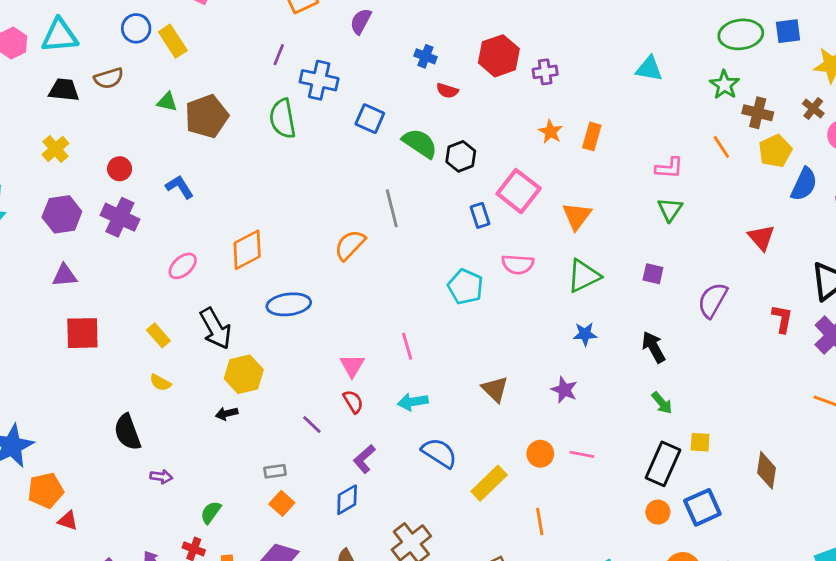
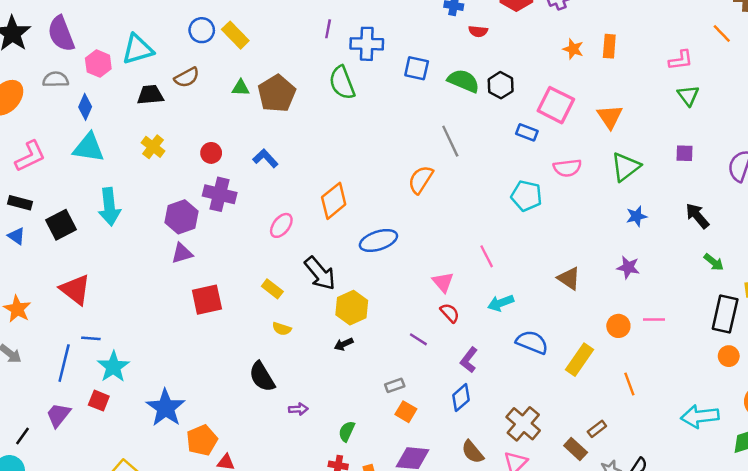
purple hexagon: (62, 214) -> (182, 217), moved
blue rectangle: (480, 215) -> (527, 132), turned -40

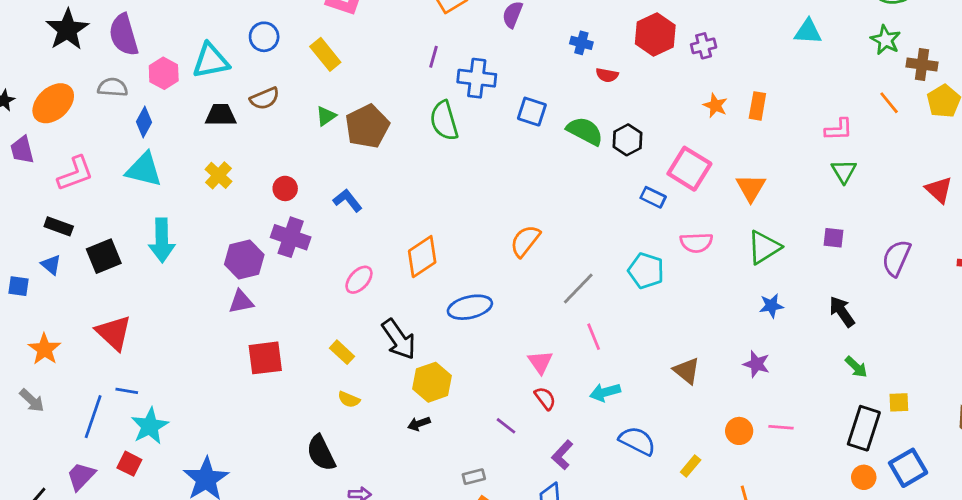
blue circle: (202, 30) -> (264, 37), moved
green triangle: (241, 88) -> (326, 116), turned -42
gray line: (450, 141) -> (578, 288), moved, turned 64
yellow rectangle: (580, 360) -> (691, 466), size x0.6

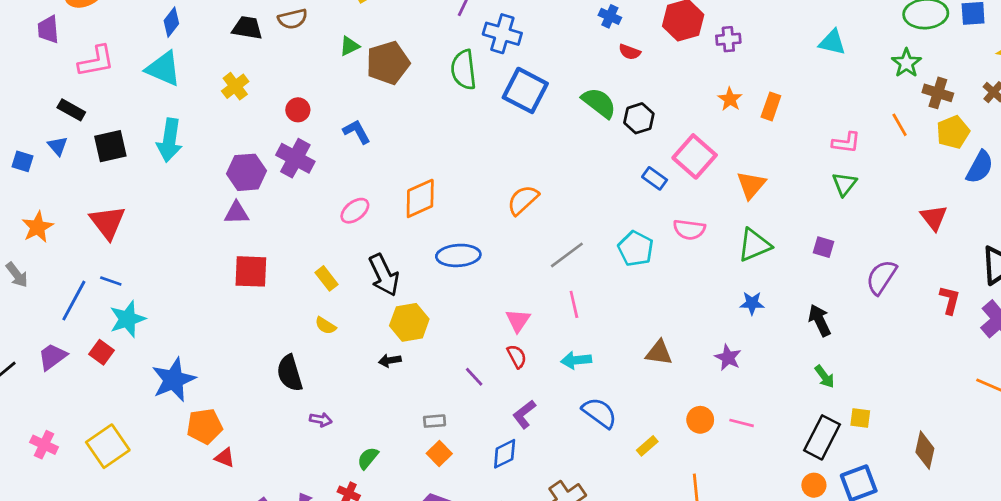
blue square: (532, 112) -> (525, 90), moved, size x1.5
brown triangle: (687, 371) -> (659, 353), turned -40

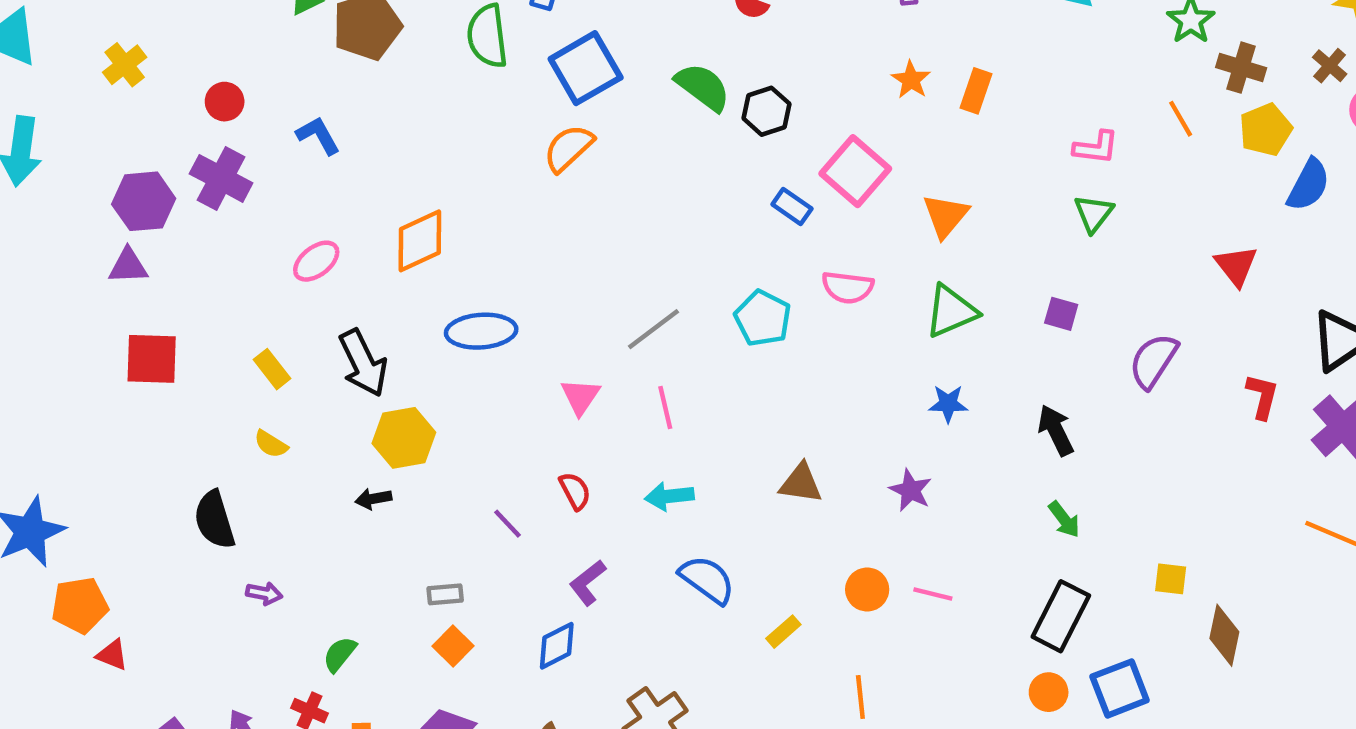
blue square: (525, 90) -> (586, 68), turned 33
orange semicircle: (523, 200) -> (568, 148), moved
pink triangle: (518, 320) -> (580, 397), moved
yellow square: (860, 418) -> (1171, 579), moved

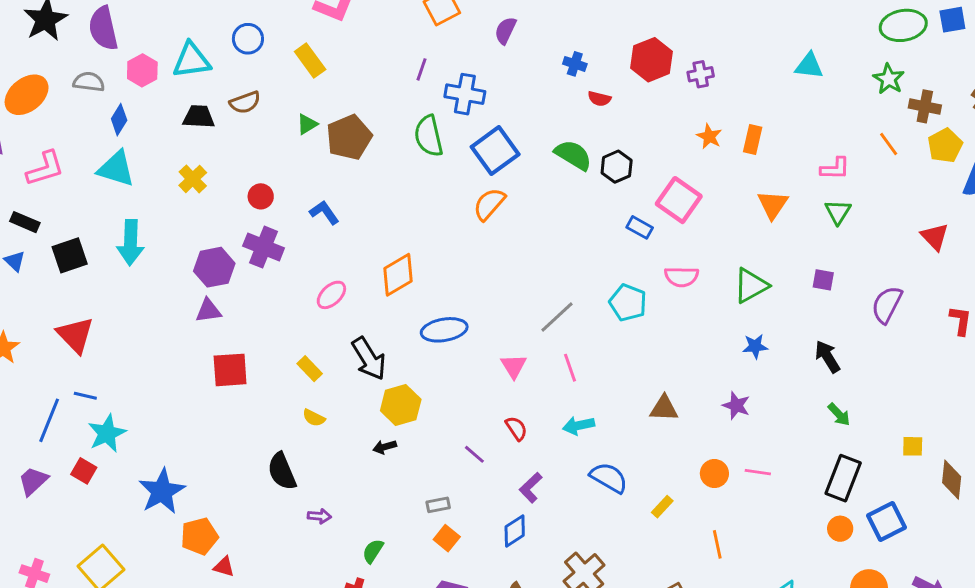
orange triangle: (945, 216) -> (773, 205), moved

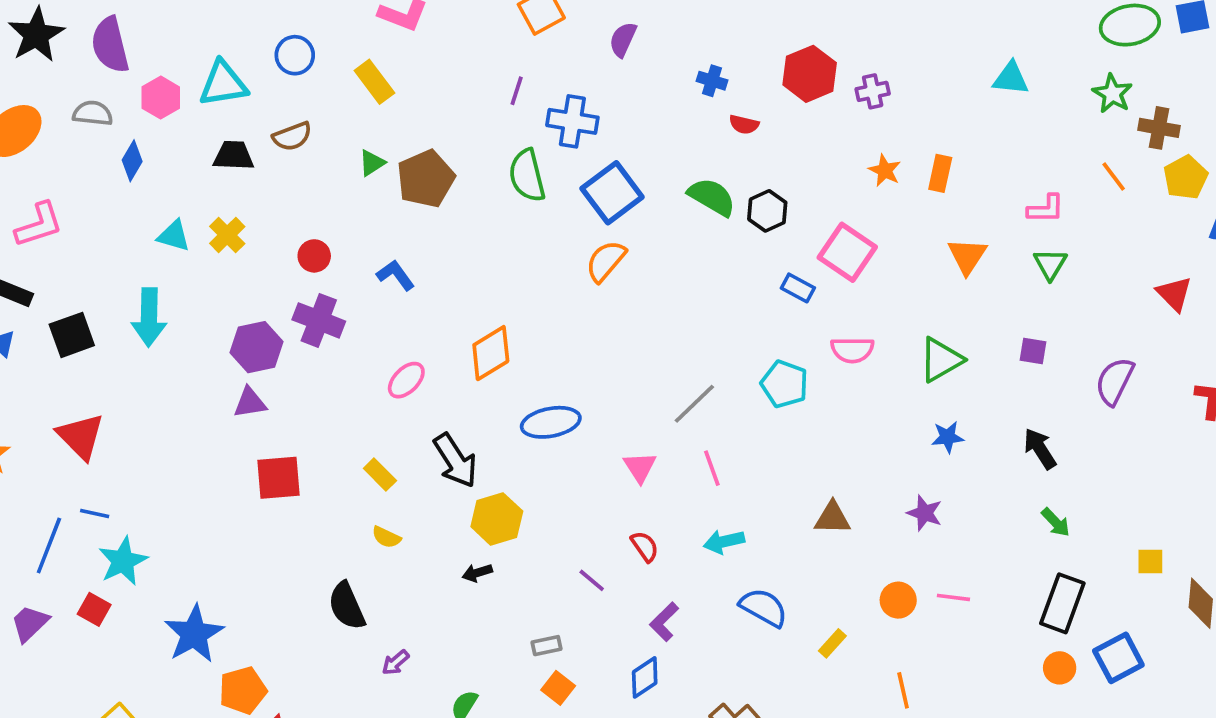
cyan triangle: (116, 169) -> (174, 236), moved, size x0.7
purple arrow: (319, 516) -> (395, 662), turned 135

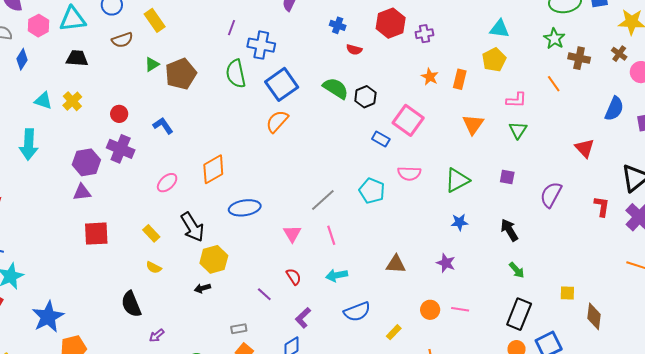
brown semicircle: (292, 136) -> (122, 40), moved
yellow pentagon: (1186, 177) -> (494, 60), moved
blue semicircle: (764, 607) -> (357, 312), turned 128

